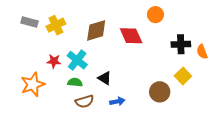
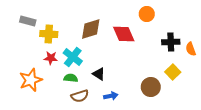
yellow cross: (56, 25) -> (49, 34), moved, turned 30

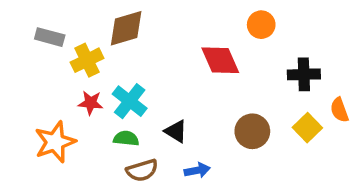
brown diamond: (91, 29) -> (126, 28), moved
yellow cross: (49, 34) -> (87, 60), turned -30
orange semicircle: (191, 49) -> (339, 110), moved
brown circle: (151, 87) -> (252, 131), moved

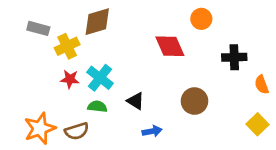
yellow square: (307, 128) -> (258, 124), moved
orange star: (55, 142) -> (40, 128), moved
brown semicircle: (142, 170) -> (77, 131), moved

